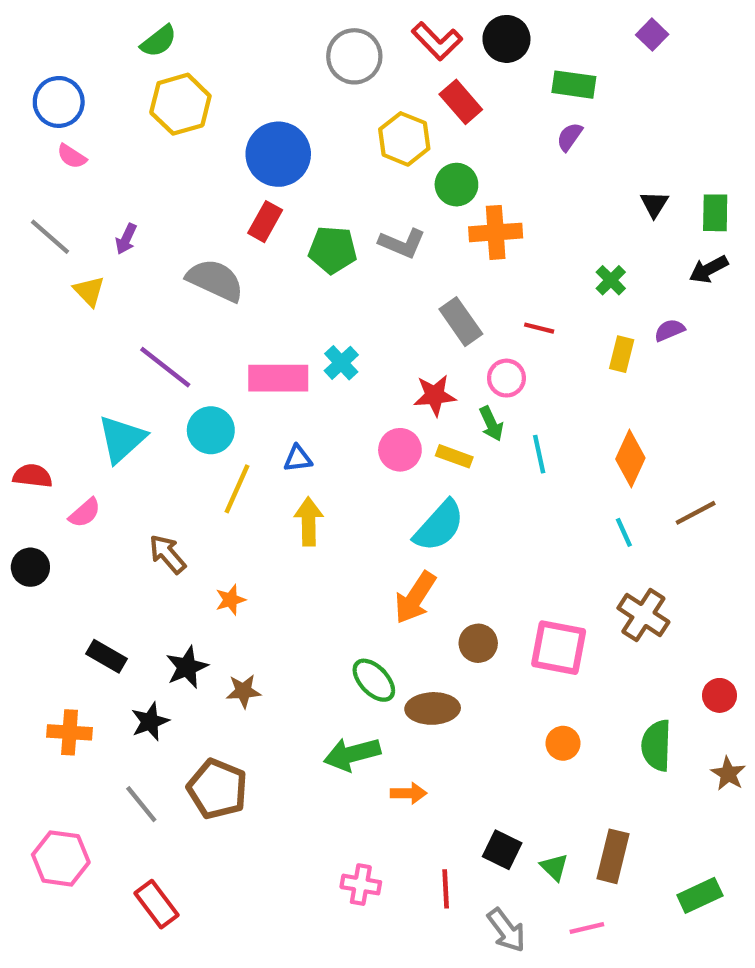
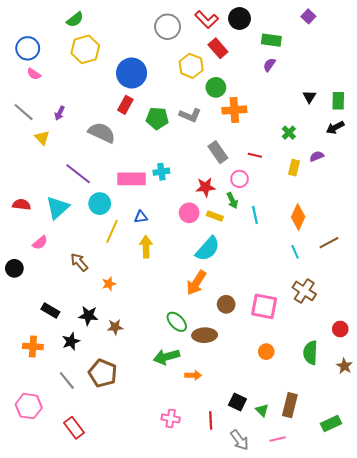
cyan cross: (341, 363) -> (161, 172), turned 35
red semicircle: (33, 476) -> (22, 205), moved
black star: (187, 667) -> (88, 316), turned 30

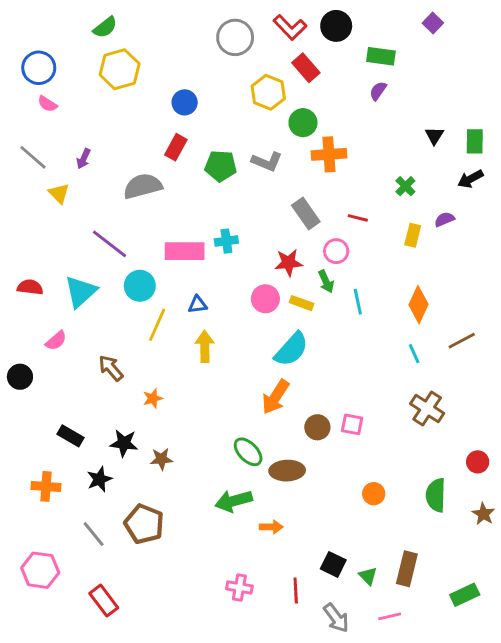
blue circle: (132, 73) -> (185, 102), size x0.6
gray semicircle: (102, 133) -> (143, 186), turned -40
pink square: (264, 306) -> (352, 424), moved, size x0.6

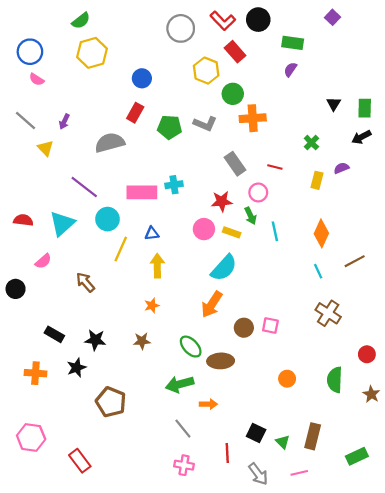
orange star: (153, 398) -> (152, 306), moved
brown star: (161, 459) -> (142, 341), moved
gray line: (94, 534) -> (183, 429), moved
pink cross: (239, 588) -> (184, 465), moved

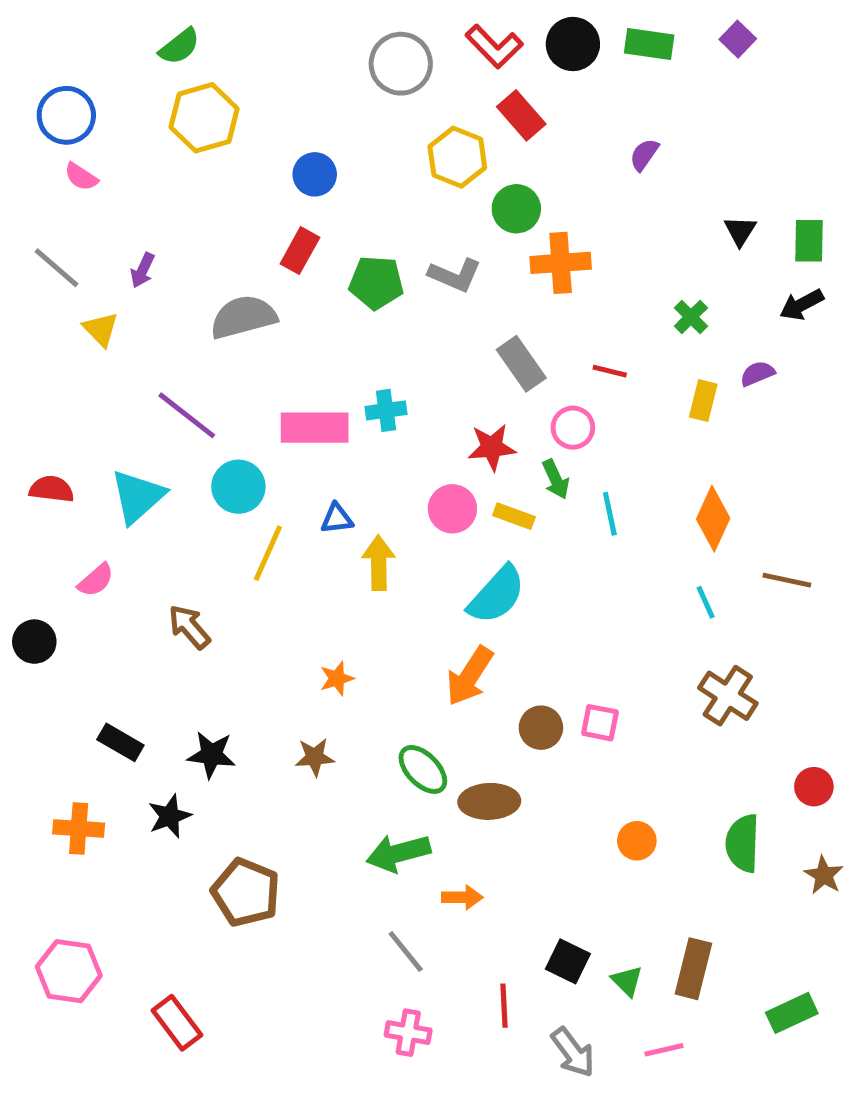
green rectangle: (293, 43) -> (649, 44), moved
brown line: (355, 261) -> (787, 580), turned 40
yellow arrow: (157, 266) -> (379, 563), moved

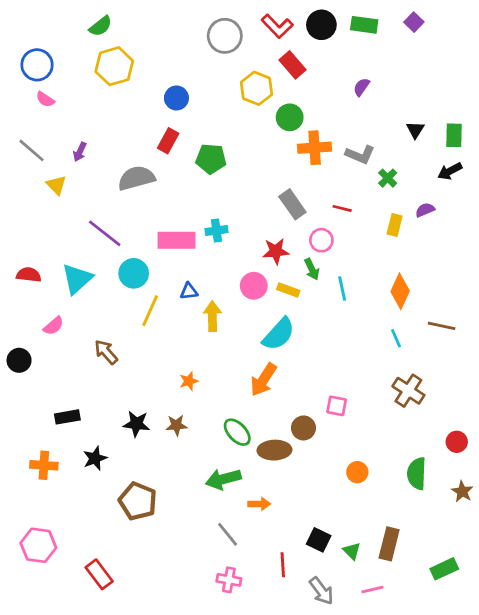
gray L-shape: (455, 275) -> (360, 155), moved
brown circle: (541, 728) -> (303, 428), moved
black rectangle: (120, 742) -> (67, 417), turned -40
black star: (211, 755) -> (136, 424), moved

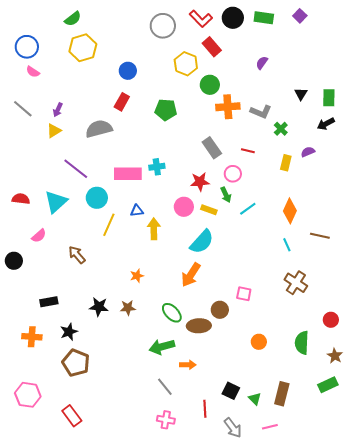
green pentagon: (211, 159) -> (166, 110), moved
yellow triangle: (56, 185) -> (54, 131), moved, turned 42
cyan line: (342, 289) -> (248, 209), turned 66
brown pentagon: (138, 501) -> (76, 363), moved
green rectangle: (444, 569) -> (328, 385), moved

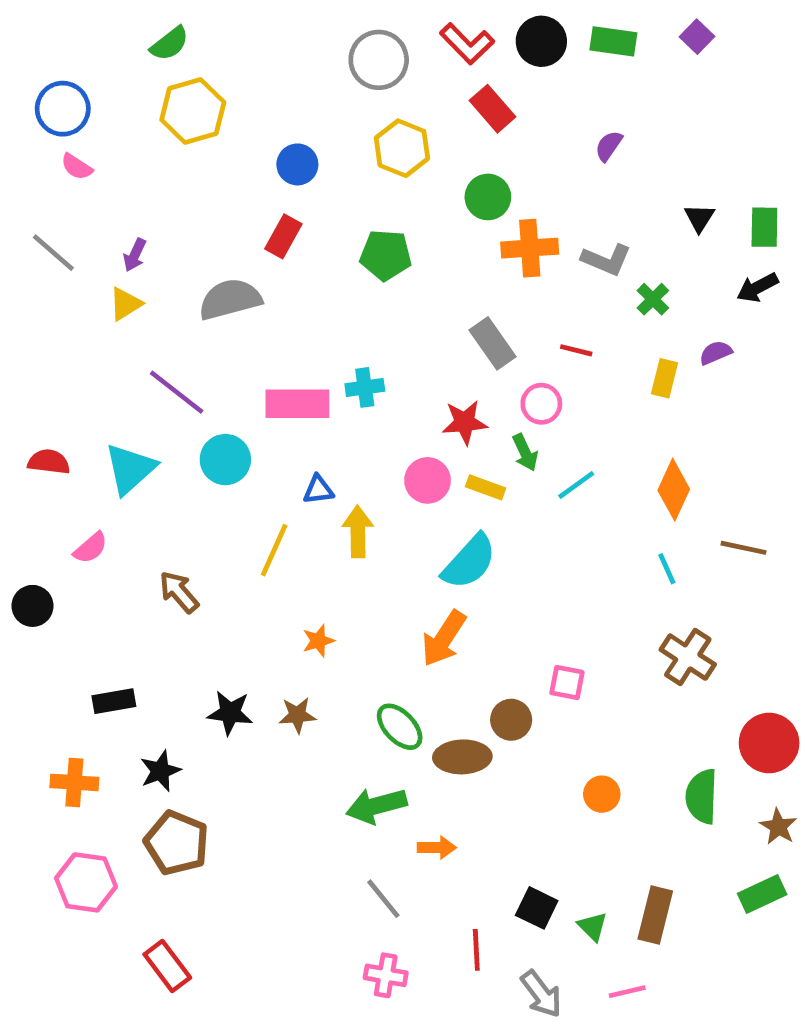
yellow hexagon: (186, 64) -> (402, 148), moved
yellow line: (109, 225) -> (274, 550), moved
red circle: (331, 320) -> (769, 743), size x1.6
pink hexagon: (28, 395) -> (86, 882), moved

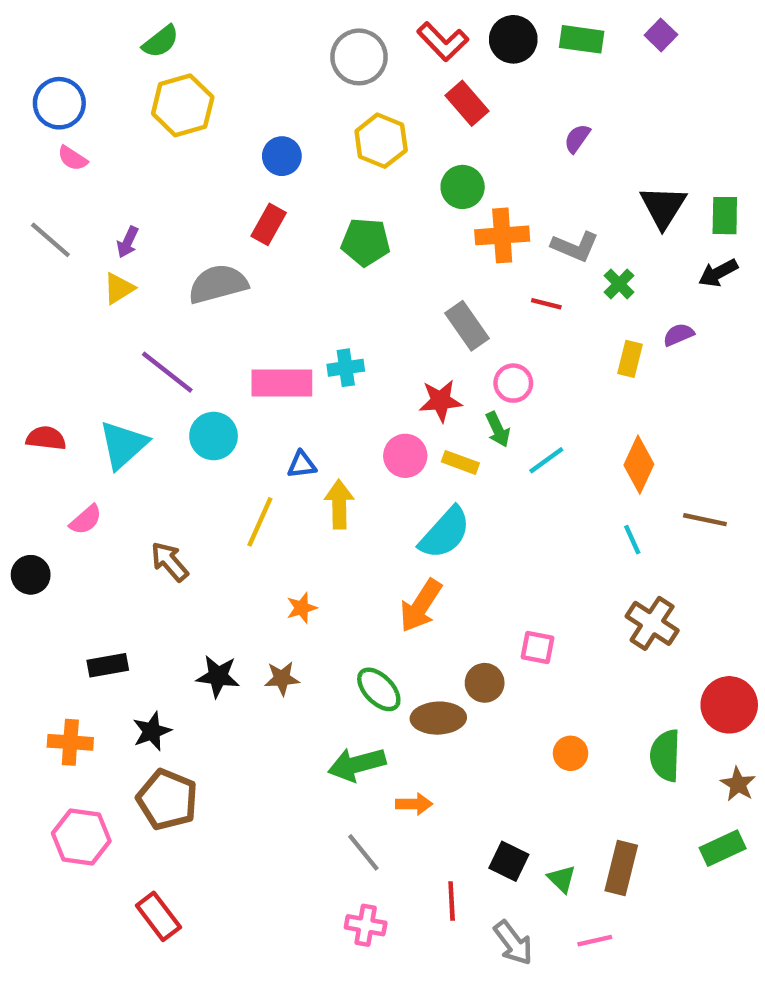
black triangle: (699, 218) -> (663, 207), size x1.6
red line: (576, 350) -> (546, 304), moved

